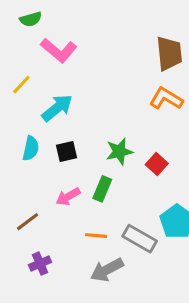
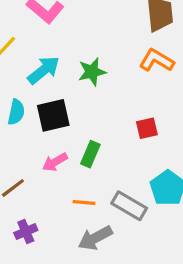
black square: (66, 151) -> (53, 115), size x1.5
green star: (119, 151) -> (92, 72), moved
red square: (157, 164) -> (147, 128), turned 35

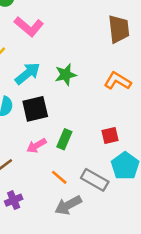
orange L-shape: (157, 60) -> (118, 81), moved
red square: (147, 128) -> (110, 135), moved
orange line: (84, 202) -> (59, 177), turned 36

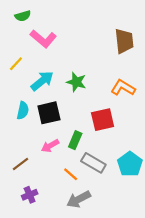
green star: (66, 75) -> (76, 82), turned 30
red square: (110, 135) -> (103, 120), moved, size x1.5
gray rectangle: (95, 180) -> (93, 163), moved

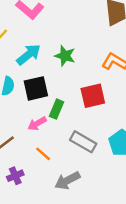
green rectangle: (75, 140) -> (56, 109), moved
orange line: (71, 174) -> (43, 154), moved

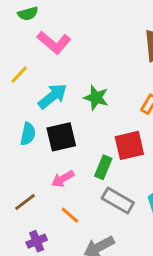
green rectangle: (56, 109) -> (103, 167), moved

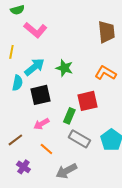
yellow line: (19, 74) -> (11, 52), turned -32
cyan semicircle: (28, 134) -> (17, 83), moved
purple cross: (37, 241) -> (23, 167), turned -32

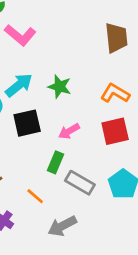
red square: (87, 101) -> (115, 131), moved
green rectangle: (69, 116) -> (55, 162), moved
pink arrow: (41, 124) -> (69, 131), moved

